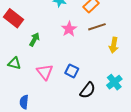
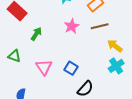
yellow arrow: (114, 45) -> (115, 46), turned 112
cyan cross: (114, 82) -> (116, 66), moved

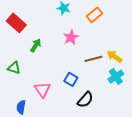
brown line: (100, 26) -> (93, 59), moved
pink triangle: (44, 67) -> (43, 90), moved

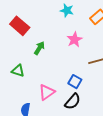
pink triangle: (43, 90) -> (47, 92), turned 30
black semicircle: (85, 100) -> (73, 102), moved

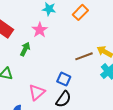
pink star: (74, 40) -> (40, 30), moved

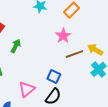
pink star: (40, 30) -> (63, 36), moved

